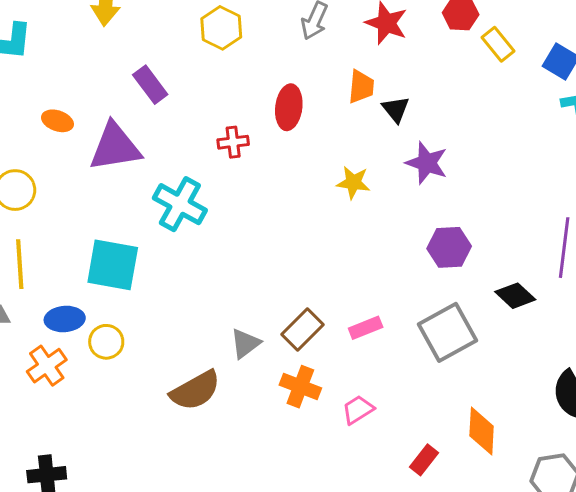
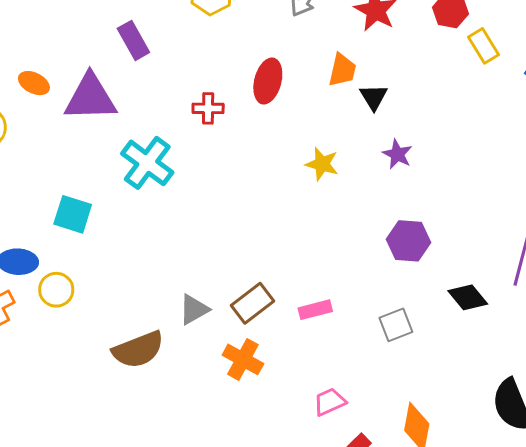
orange ellipse: (57, 121) -> (34, 83), moved
purple star: (427, 163) -> (397, 154), size x0.7
cyan square: (113, 265) -> (73, 214), size x0.7
gray square: (447, 332) -> (396, 325), size x0.6
pink trapezoid: (358, 410) -> (330, 402), moved

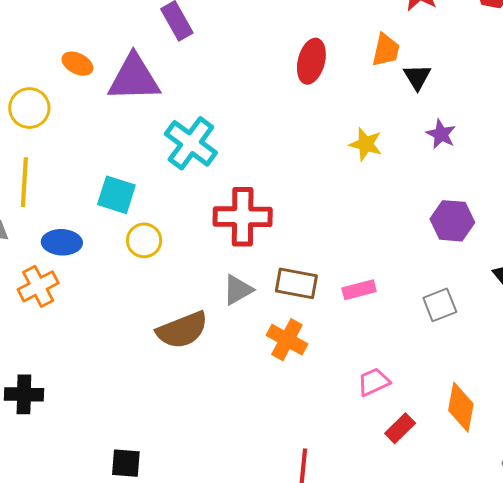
red cross: (208, 108) -> (243, 217), moved, size x1.8
yellow circle: (56, 290) -> (144, 240), moved
brown rectangle: (252, 303) -> (296, 283), turned 48

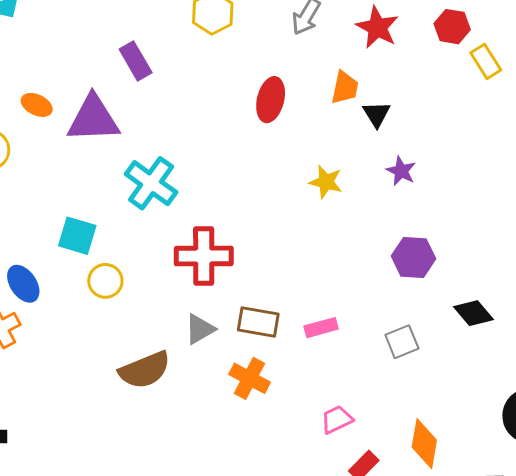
blue ellipse: (62, 242) -> (23, 284), turned 54

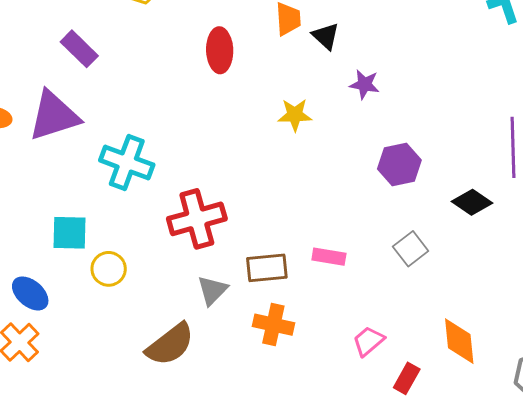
pink rectangle: (321, 328) -> (329, 257), turned 40

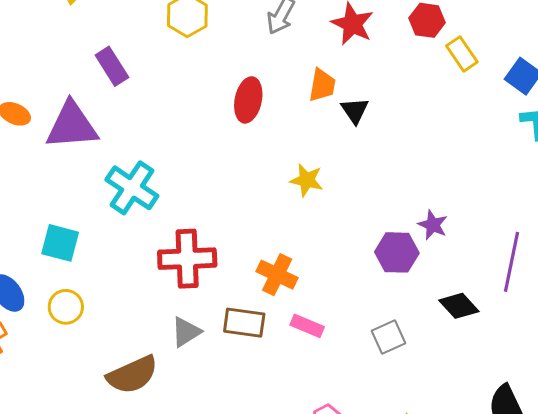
purple star: (364, 84) -> (433, 225), moved
yellow circle: (109, 269) -> (66, 307), moved
orange cross: (273, 325) -> (277, 275), moved

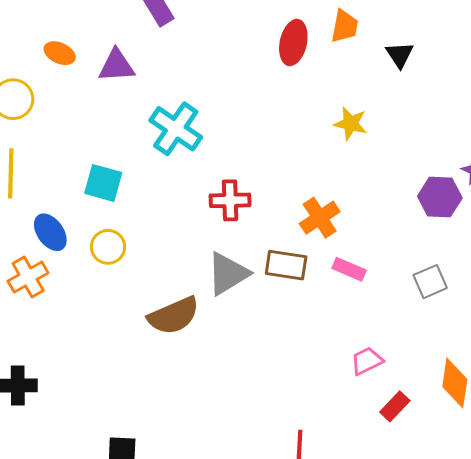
orange trapezoid: (322, 85) -> (345, 26), moved
purple triangle: (72, 126) -> (117, 66), size x0.7
red cross: (187, 259) -> (230, 200), size x0.7
orange cross: (277, 275) -> (320, 218), turned 30
gray triangle: (186, 332) -> (228, 274), size x1.4

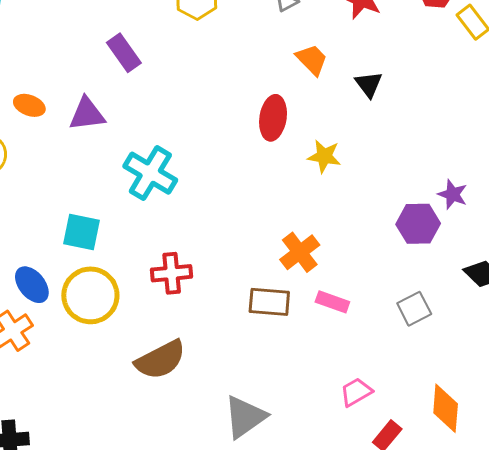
orange trapezoid: (345, 26) -> (312, 60), turned -51
red ellipse: (293, 43) -> (273, 118), moved
red cross: (230, 200) -> (172, 273), moved
yellow circle: (108, 247) -> (90, 295), size x1.6
gray triangle: (228, 274) -> (245, 417), moved

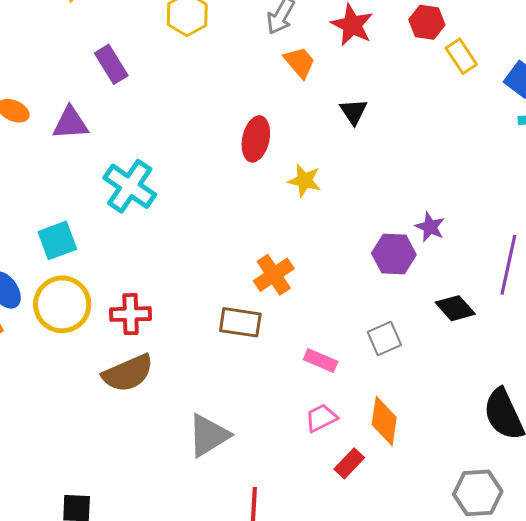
orange trapezoid: (312, 60) -> (300, 62), moved
cyan square: (81, 232) -> (57, 240), turned -36
red cross: (172, 273) -> (131, 314), moved
pink rectangle: (332, 302) -> (321, 361), moved
orange diamond: (446, 408) -> (384, 421), moved

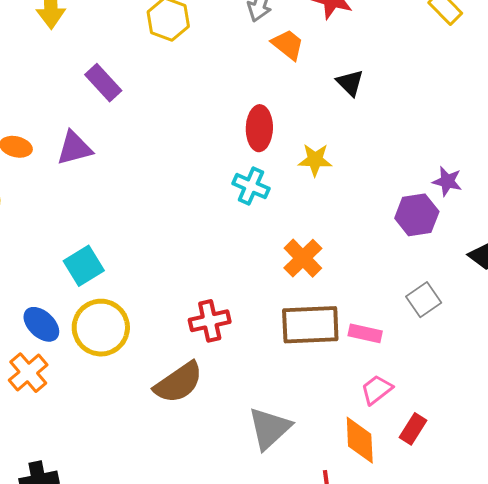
cyan cross: (130, 186) -> (251, 186), moved, size x0.7
red cross: (131, 314) -> (210, 321), moved
brown rectangle: (240, 322) -> (310, 325), moved, size x1.4
orange diamond: (384, 421) -> (360, 440), moved

